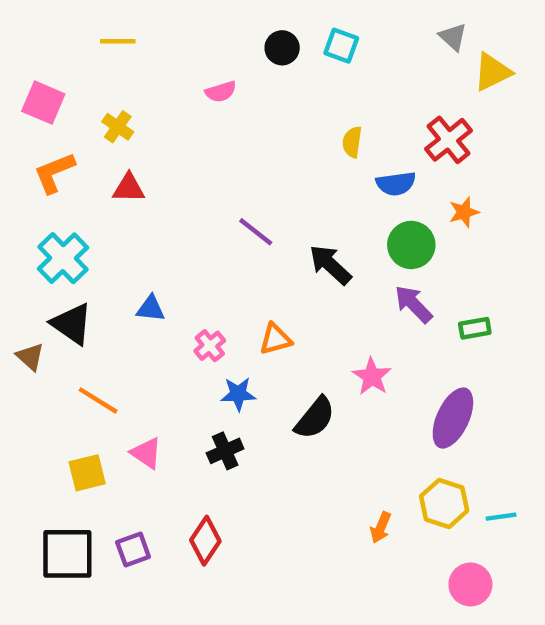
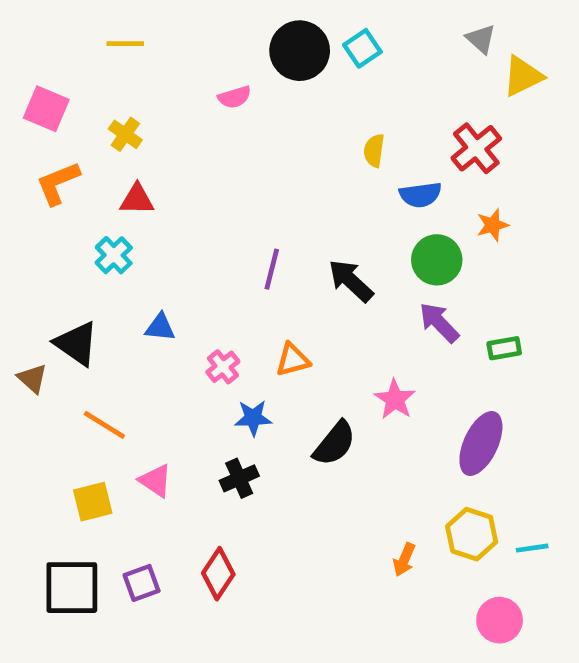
cyan square: (341, 46) -> (362, 48), turned 36
black circle: (282, 48) -> (300, 51), size x1.6
purple line: (256, 232) -> (272, 269), moved, turned 66
cyan cross: (63, 258) -> (114, 255), moved, size x0.7

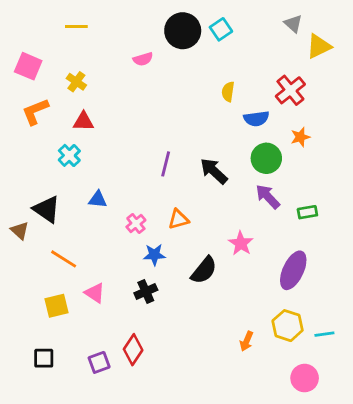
purple square: (142, 583) -> (99, 362), moved
black square: (72, 588) -> (44, 358), size x0.6

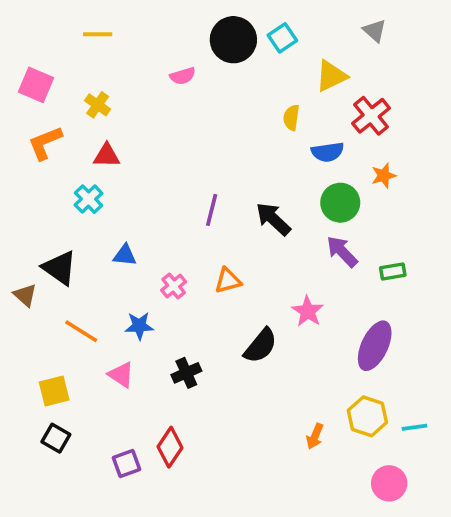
yellow triangle: (319, 46) -> (331, 76), moved
blue star: (154, 255) -> (139, 326), moved
yellow square: (57, 306) -> (54, 391), moved
black square: (44, 358) -> (56, 438), moved, turned 30

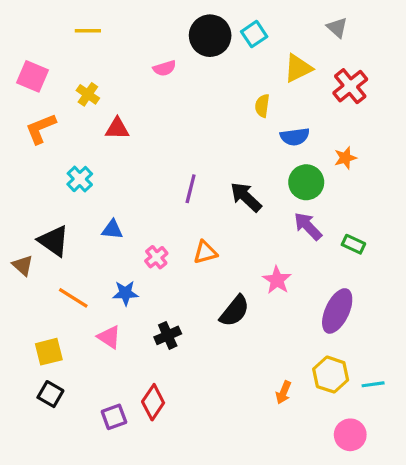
red cross: (371, 116) -> (350, 86), moved
red triangle: (107, 156) -> (117, 129), moved
green rectangle: (393, 271) -> (353, 244), turned 35

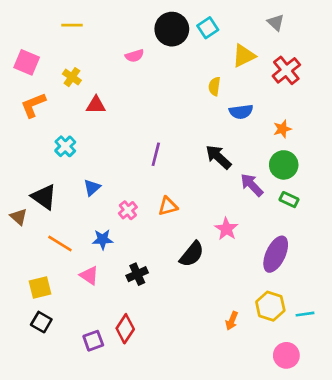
green circle: (306, 182) -> (284, 165), moved
black arrow: (246, 197) -> (218, 157), moved
blue triangle: (112, 230) -> (92, 188), turned -48

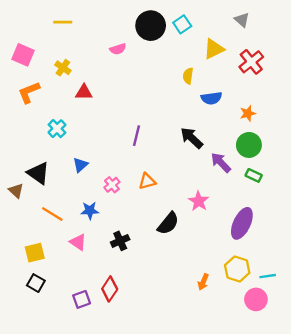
pink circle: (286, 355) -> (256, 299), moved

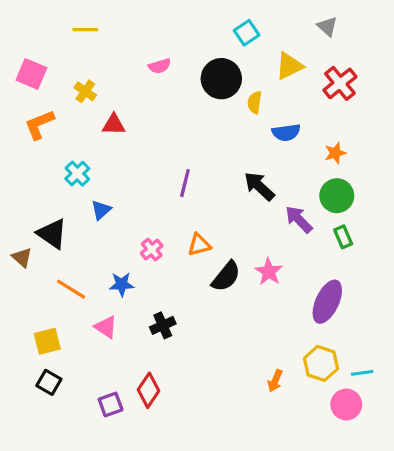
black circle: (151, 26) -> (221, 79), moved
blue triangle: (80, 165) -> (101, 210), moved
green rectangle: (254, 175) -> (343, 237), turned 42
black semicircle: (168, 223) -> (226, 276), moved

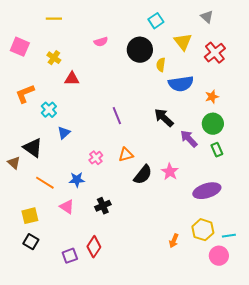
yellow triangle: (289, 66) -> (183, 42), turned -42
orange L-shape: (39, 125) -> (25, 94), moved
blue semicircle: (286, 132) -> (181, 84), size x1.4
purple line: (185, 183) -> (117, 116), turned -36
purple ellipse: (327, 302) -> (207, 191), turned 48

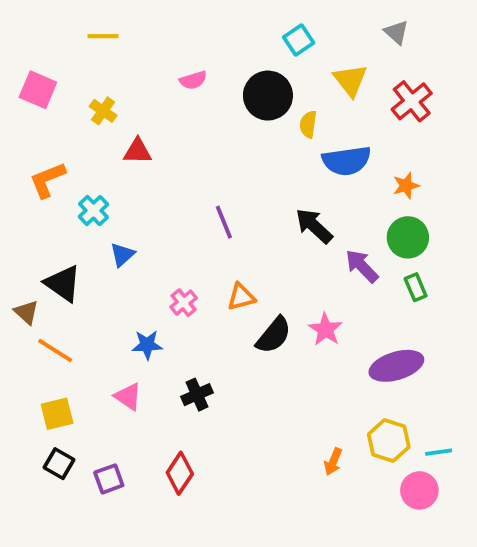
orange line: (45, 183) -> (55, 351), moved
purple square: (70, 256) -> (109, 479), moved

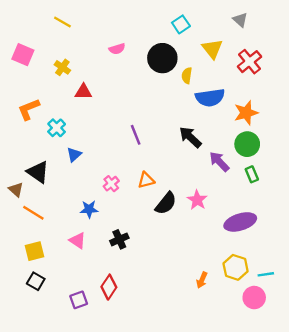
yellow line: (103, 36) -> (62, 22), turned 30
orange star: (406, 186) -> (246, 113), size x1.5
purple square: (109, 479) -> (79, 300), moved

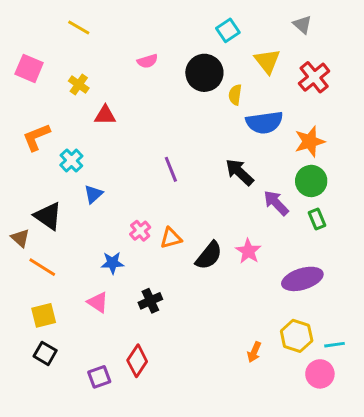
orange triangle: (146, 180) -> (171, 238), moved

